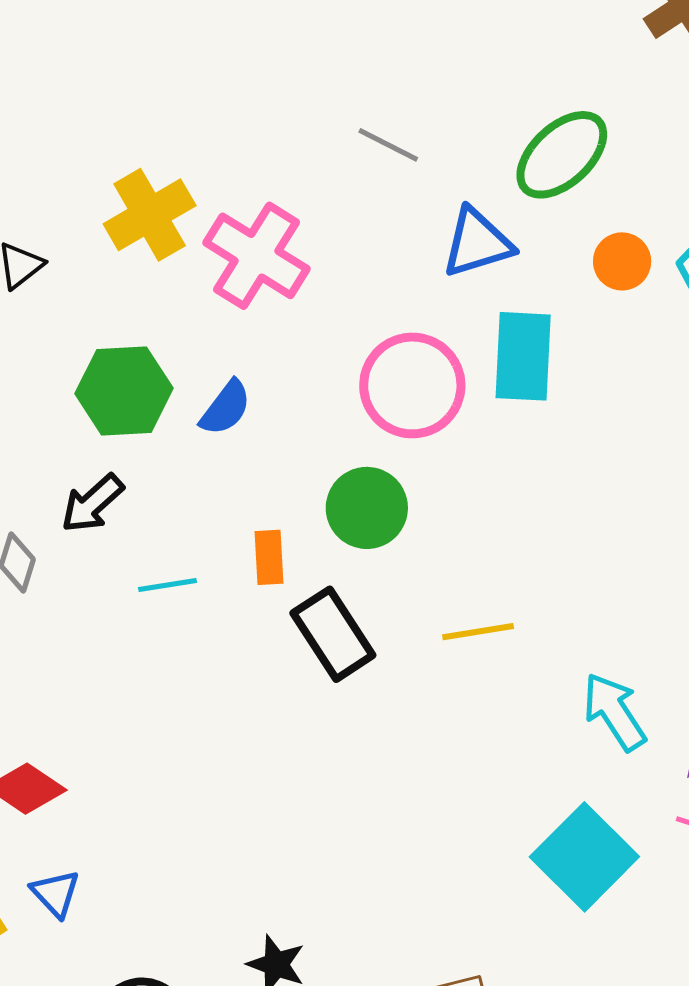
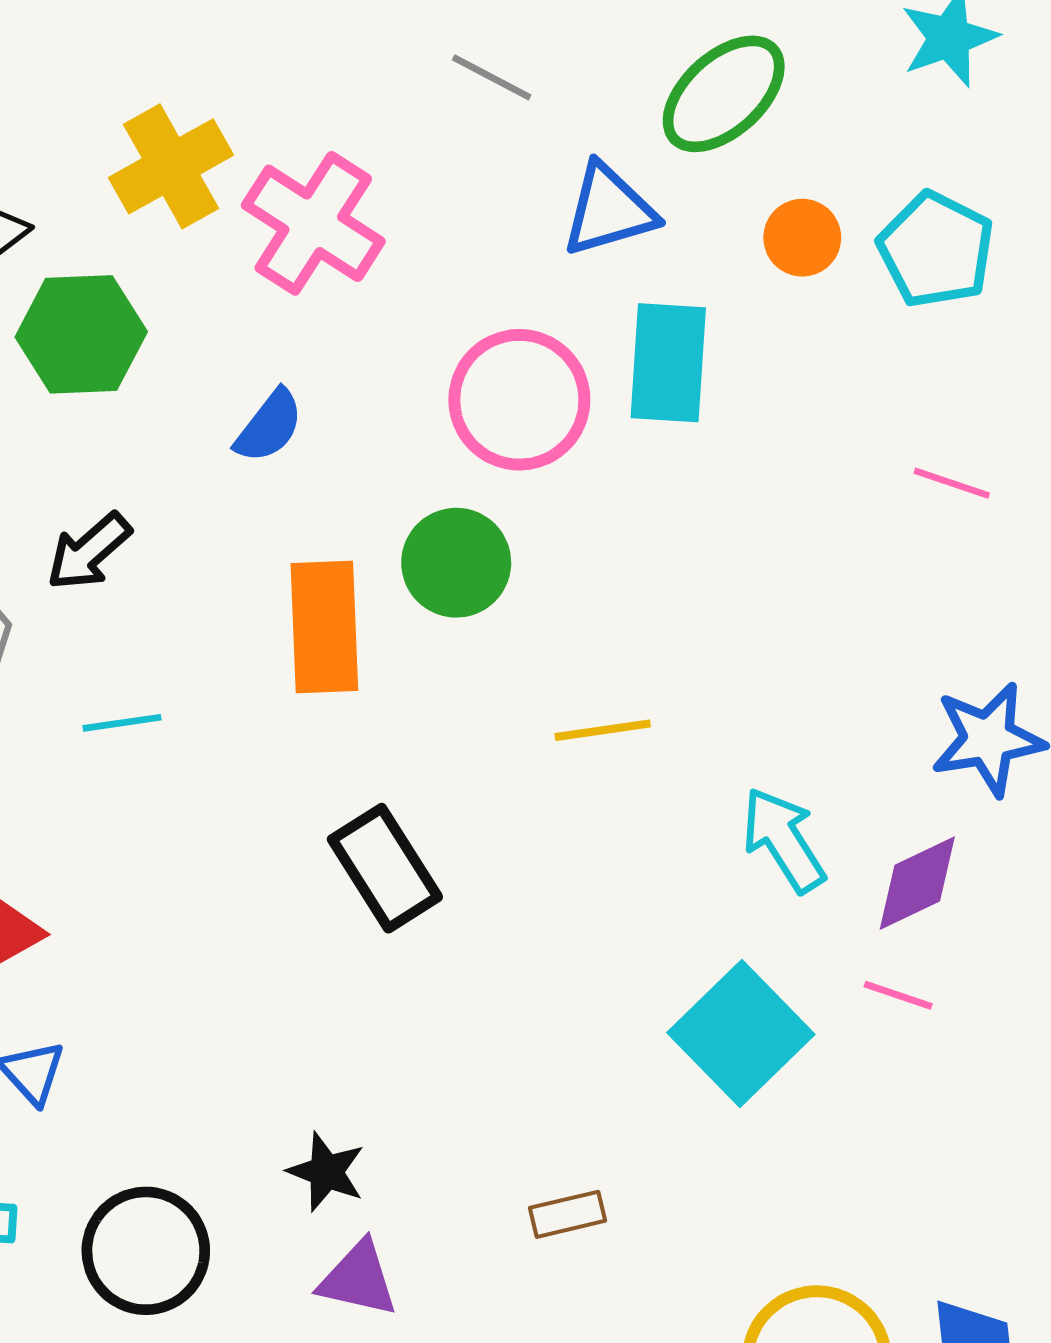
green hexagon: (124, 391) -> (81, 334), moved
orange rectangle: (269, 557) -> (324, 627), size x1.8
cyan line: (168, 585) -> (122, 723), moved
black rectangle: (333, 634) -> (385, 868), moved

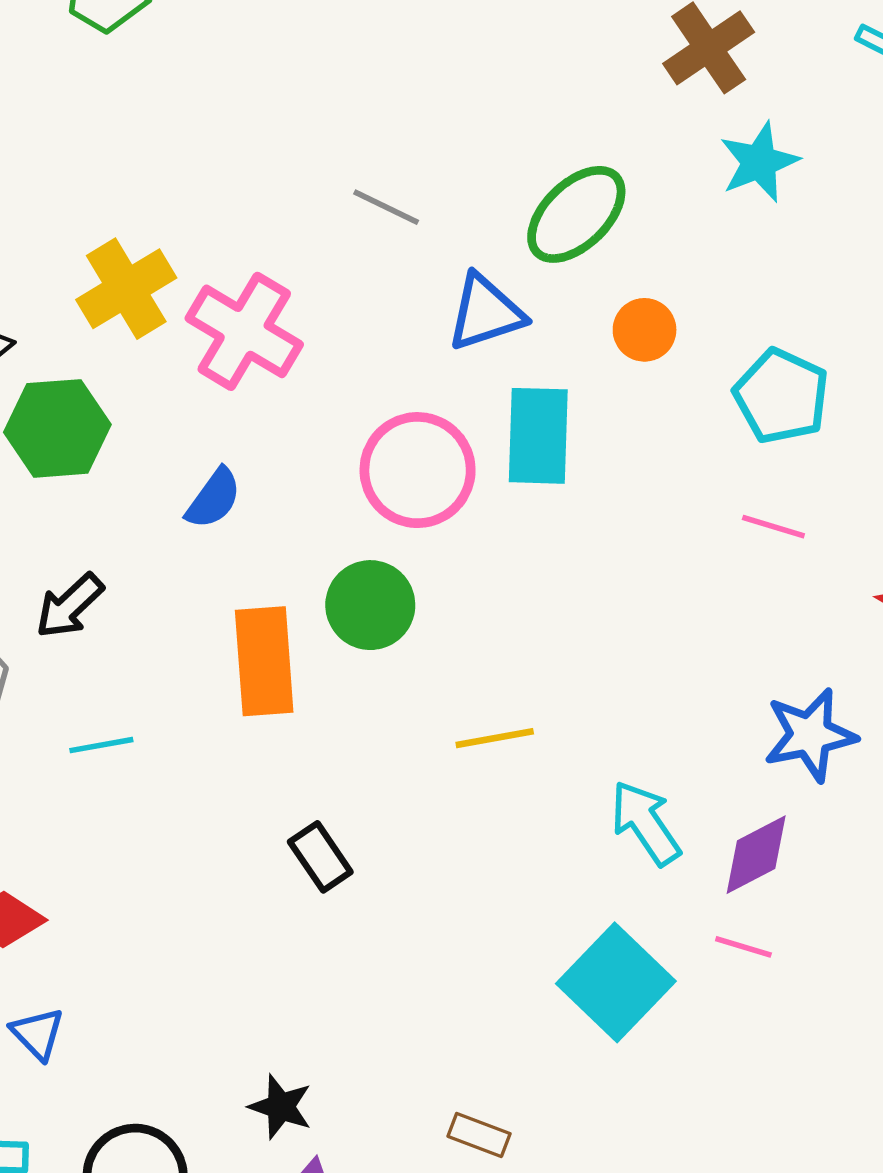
cyan pentagon: (936, 250) -> (781, 396), moved
black rectangle: (385, 868) -> (320, 857), size x0.7
brown rectangle: (567, 1214) -> (479, 1135), turned 36

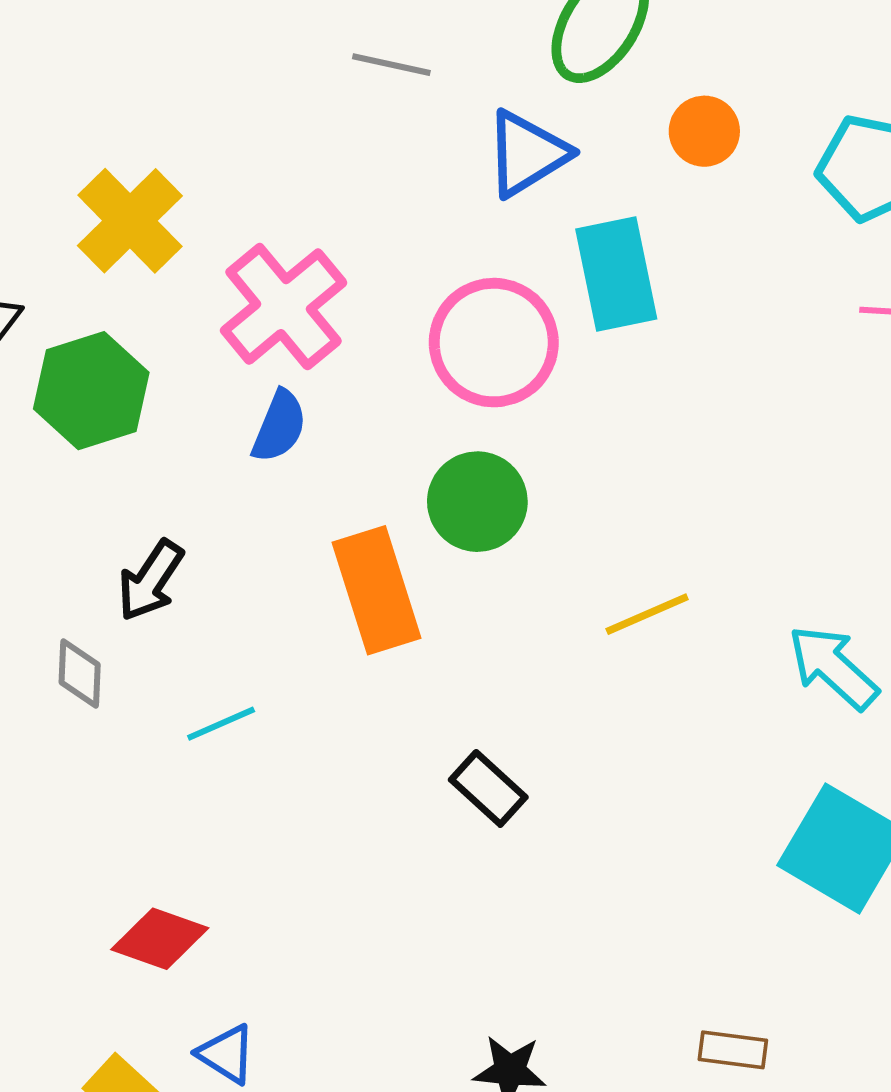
pink cross: (244, 331) -> (284, 307), moved, turned 33

